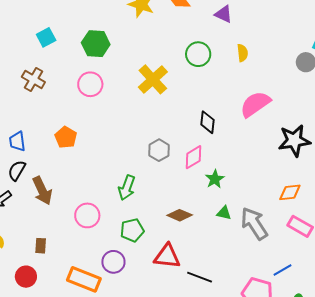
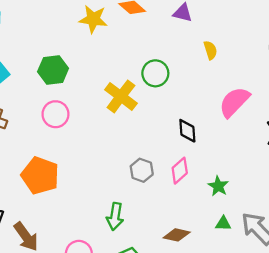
green circle: (198, 54) -> (155, 73), moved
orange pentagon: (66, 137) -> (40, 175), size x1.6
green star: (215, 179) -> (218, 186), moved

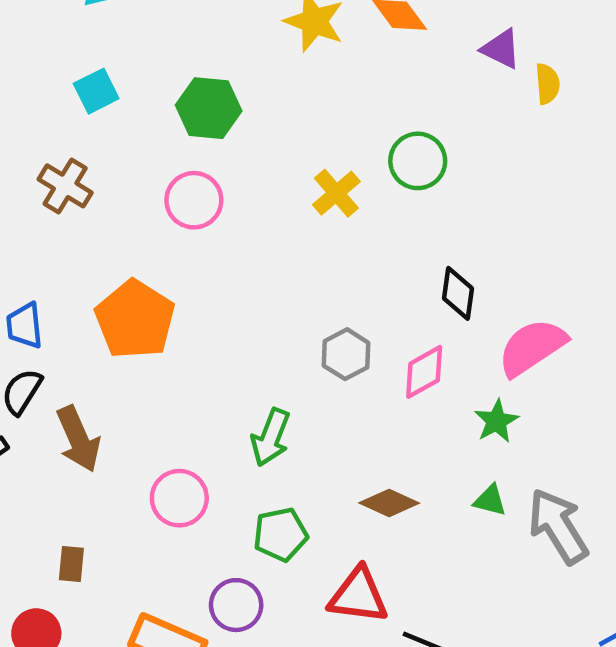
yellow semicircle: (210, 50) -> (547, 84), moved
yellow cross: (121, 96) -> (336, 193), size x0.7
pink semicircle: (234, 102) -> (532, 347), moved

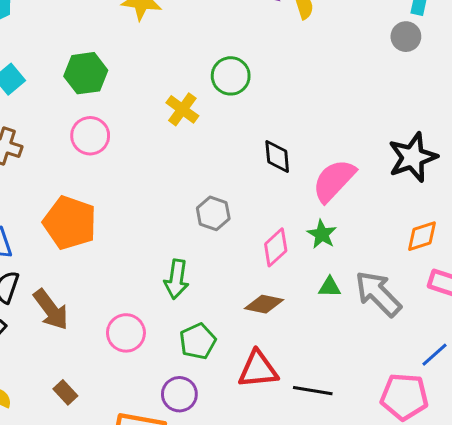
pink diamond: (424, 372) -> (276, 247), moved
brown rectangle: (71, 564) -> (65, 392), turned -35

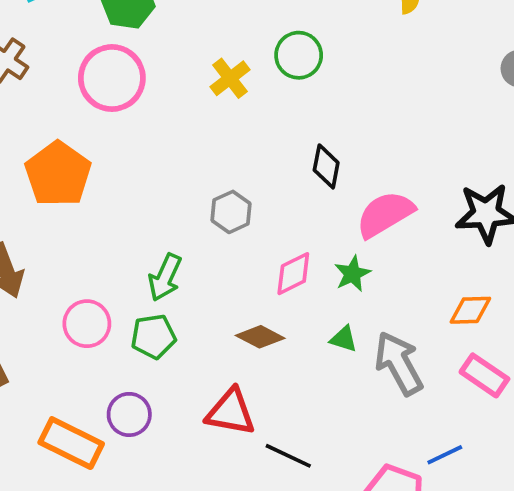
pink circle: (90, 136) -> (112, 78), size x1.4
green pentagon: (198, 341) -> (153, 336), moved

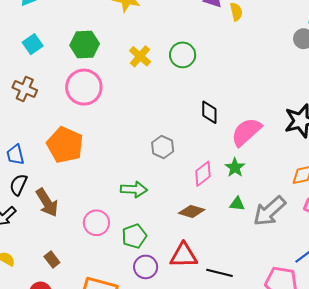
yellow cross: (230, 78) -> (140, 56), moved
green arrow: (165, 277) -> (134, 189), turned -100
green pentagon: (153, 336) -> (134, 236), moved
gray arrow: (399, 363) -> (270, 211), turned -92
purple circle: (129, 414) -> (146, 267), moved

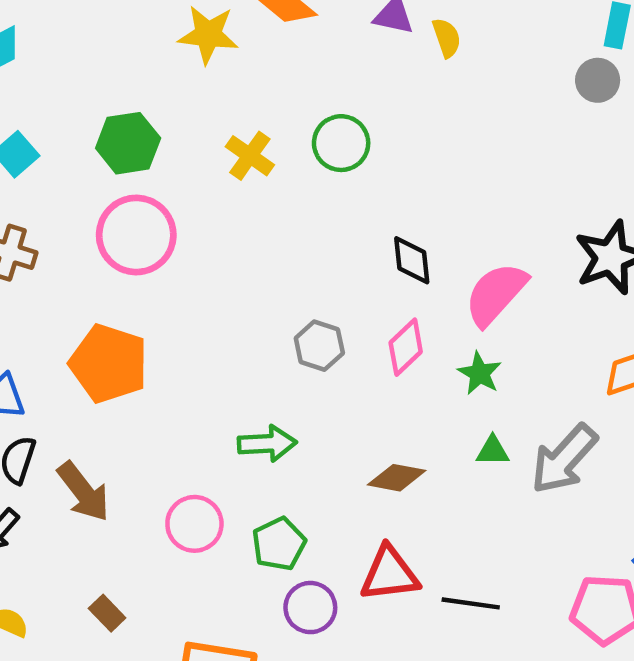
pink diamond: (203, 174) -> (406, 347), moved

